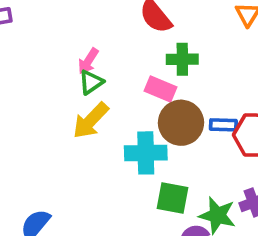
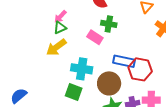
brown circle: (181, 123) -> (109, 83), moved
blue rectangle: (223, 125) -> (124, 61), size x1.5
green square: (173, 198) -> (74, 92), moved

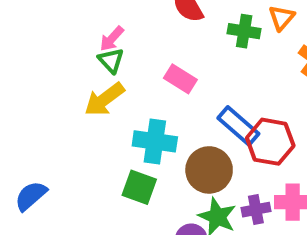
green cross: (109, 24) -> (244, 31), moved
green triangle: (60, 28) -> (111, 60), turned -48
blue rectangle: (124, 61) -> (238, 126), turned 30

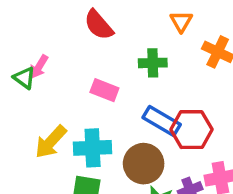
green cross: (244, 31) -> (153, 63), moved
green triangle: (111, 60) -> (24, 78), moved
yellow arrow: (104, 99) -> (51, 142), moved

